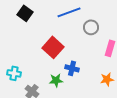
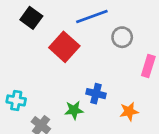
red square: (53, 47) -> (64, 47), moved
orange star: (107, 79) -> (129, 111), moved

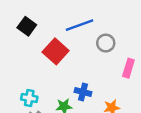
cyan cross: (16, 100) -> (29, 98), moved

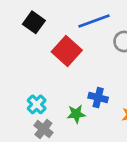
cyan cross: (29, 98) -> (37, 104), turned 35

